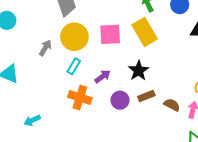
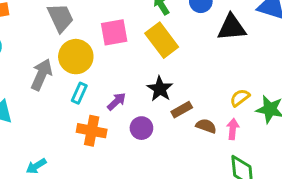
pink square: (110, 34) -> (114, 32), moved
gray arrow: (45, 48) -> (42, 75), size x1.5
brown rectangle: (146, 96) -> (182, 110), moved

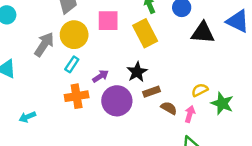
purple circle: (141, 128) -> (117, 101), size x1.6
orange cross: (92, 131) -> (77, 96), turned -30

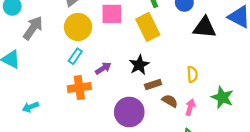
gray arrow: (44, 44) -> (33, 28), moved
yellow semicircle: (200, 90) -> (192, 74), moved, turned 112
purple circle: (117, 101) -> (129, 112), moved

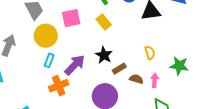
yellow rectangle: (148, 27) -> (104, 22), size x0.7
purple arrow: (103, 68) -> (75, 65), size x1.6

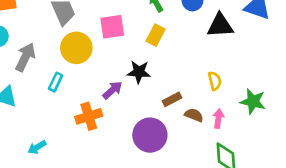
yellow rectangle: (104, 22) -> (156, 35), turned 63
black star: (104, 55) -> (139, 72), moved, turned -30
cyan rectangle: (49, 60) -> (56, 82), moved
purple arrow: (75, 65) -> (112, 90), size x0.7

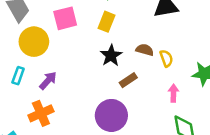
black star: (139, 72) -> (111, 56), moved, turned -30
purple arrow: (112, 90) -> (48, 81), moved
brown semicircle: (194, 115) -> (145, 50), moved
orange cross: (89, 116) -> (41, 113), moved

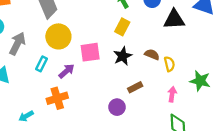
pink square: (65, 18) -> (90, 52), moved
brown rectangle: (128, 80) -> (135, 87), moved
purple circle: (111, 115) -> (117, 107), size x0.6

